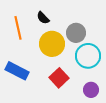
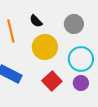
gray circle: (76, 33) -> (74, 24), moved
purple circle: (91, 90) -> (81, 83), moved

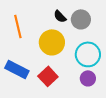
black semicircle: (36, 21) -> (60, 16), moved
red square: (52, 81) -> (48, 76), moved

